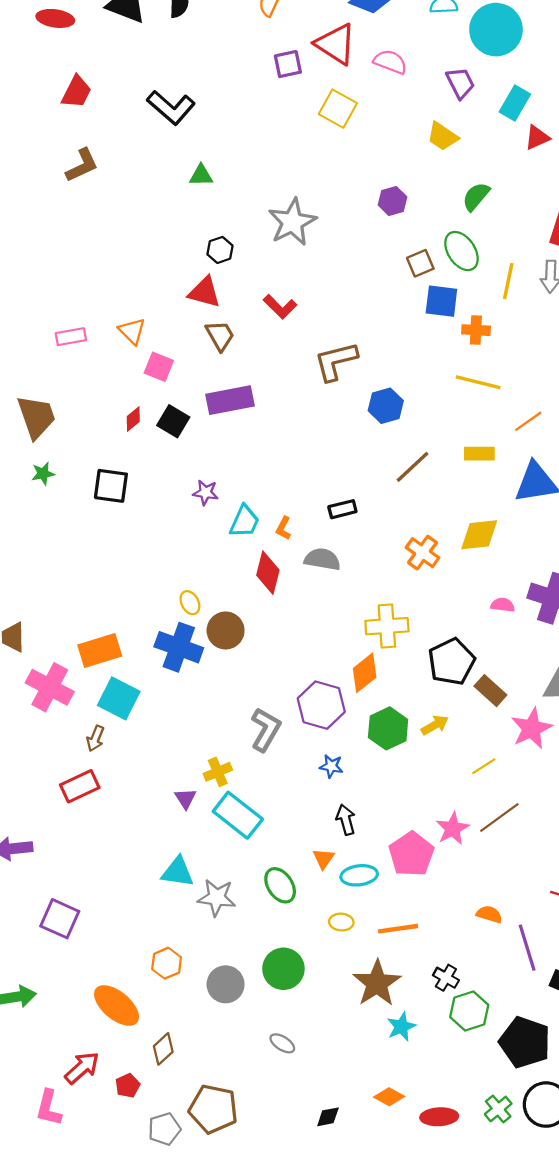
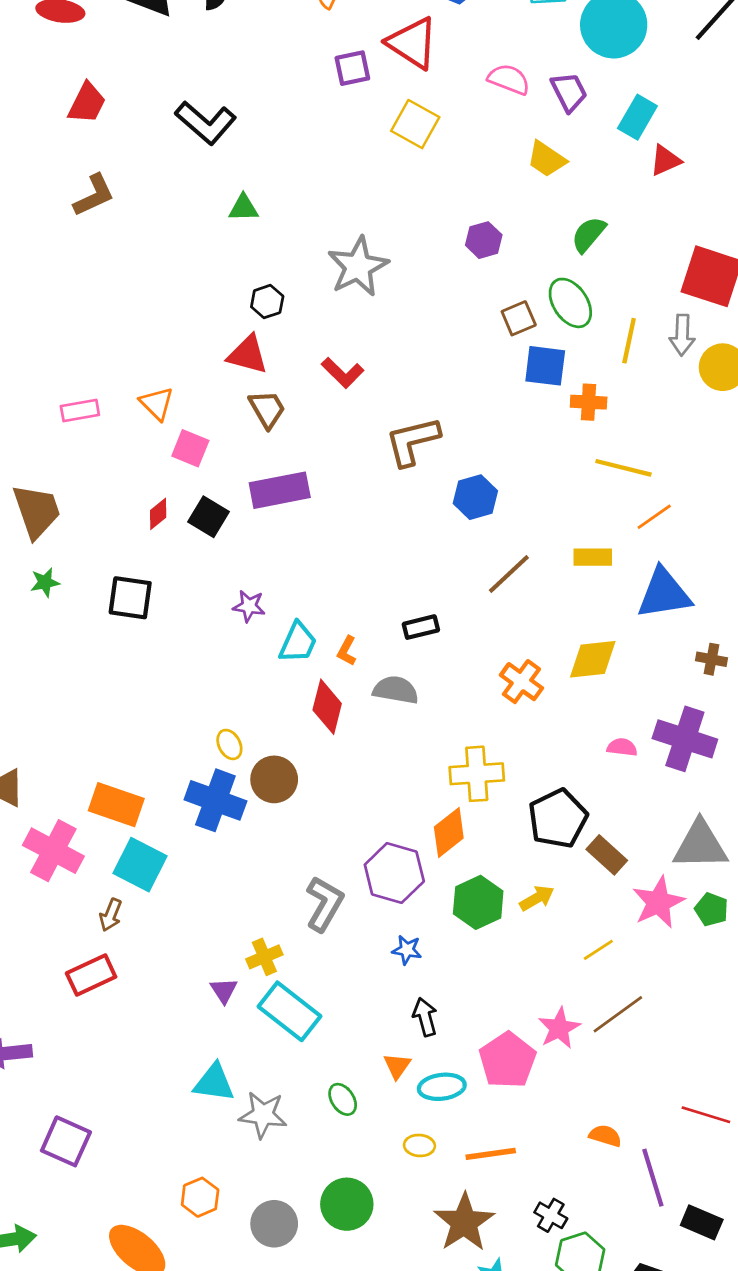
pink semicircle: (390, 62) -> (509, 79), moved
yellow line: (478, 382) -> (623, 468), moved
orange rectangle: (100, 651) -> (116, 805), turned 36
green ellipse: (280, 885) -> (343, 1099), size x0.7

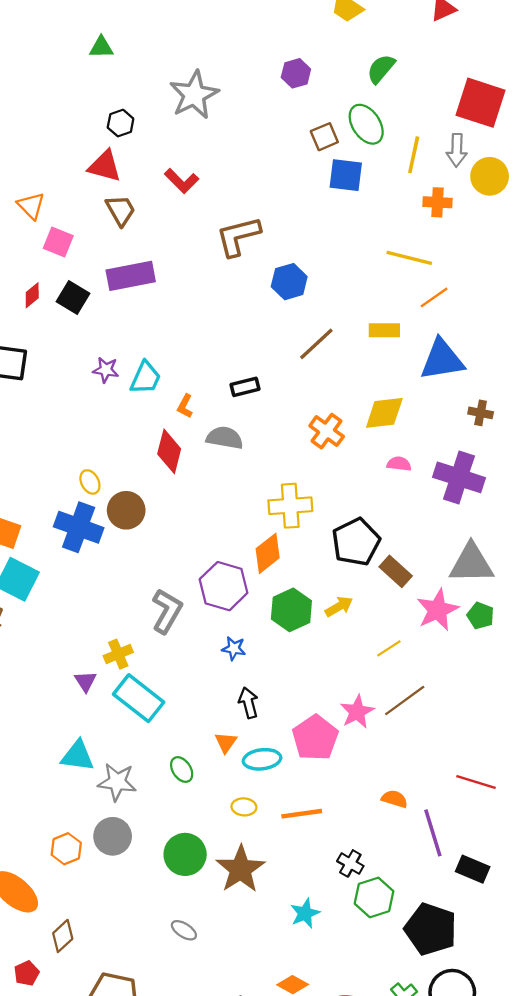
orange cross: (589, 402) -> (437, 202), moved
cyan trapezoid: (298, 642) -> (145, 378), moved
pink semicircle: (622, 747) -> (399, 464), moved
brown star: (464, 1222) -> (241, 869), moved
gray circle: (274, 1224) -> (113, 836), moved

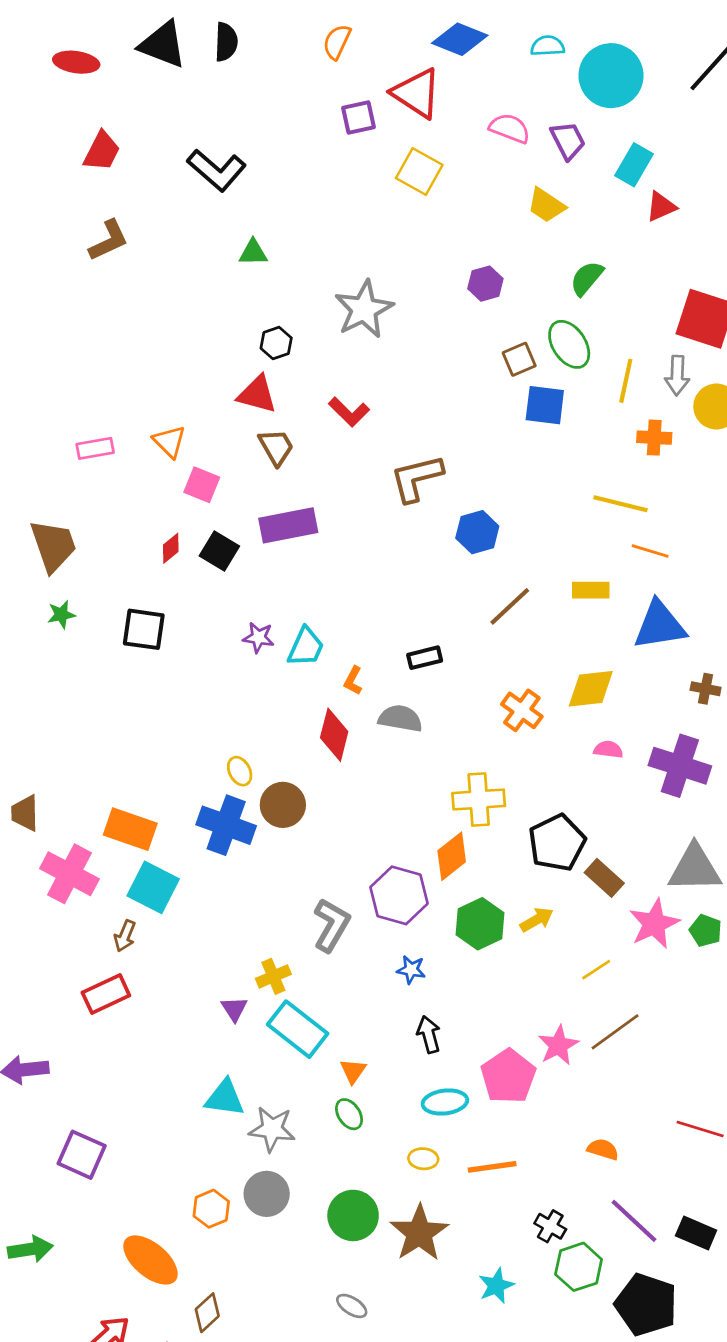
orange line: (434, 297) -> (650, 551), turned 52
orange triangle: (226, 742) -> (353, 1071), moved
purple line: (433, 833) -> (634, 1221), moved, turned -30

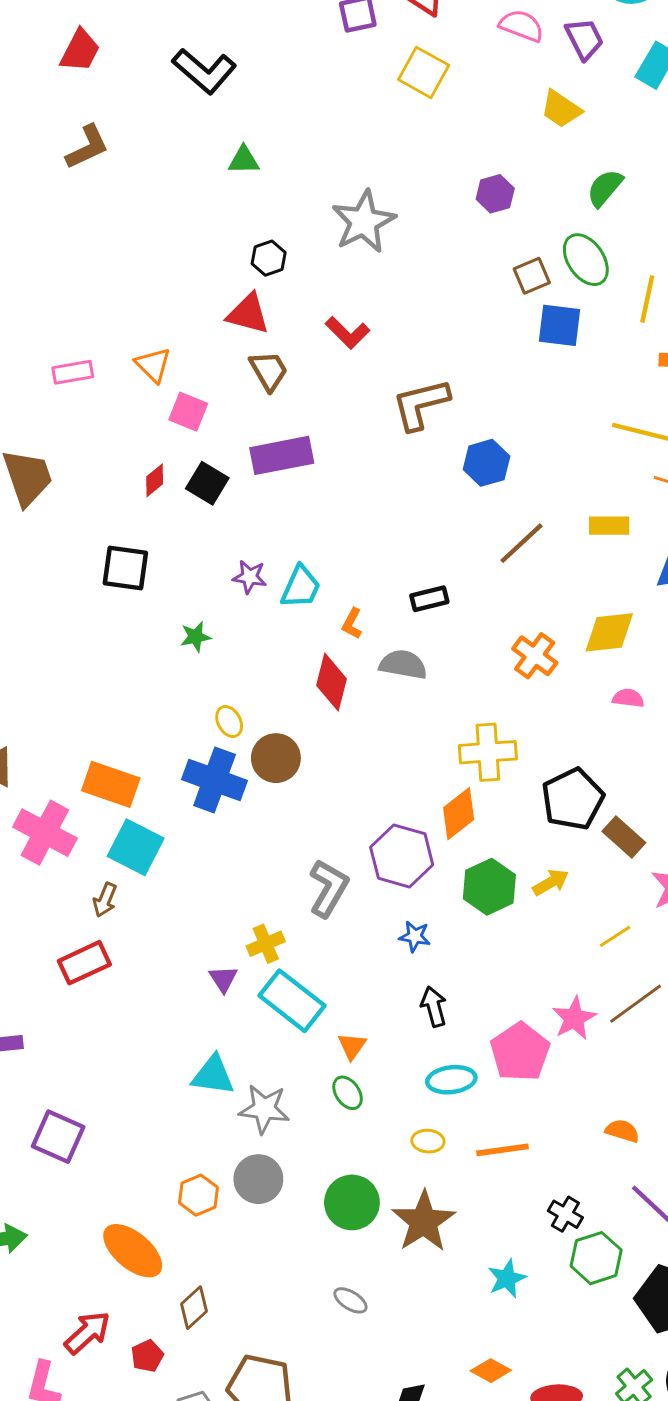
green star: (61, 614) -> (196, 637), moved

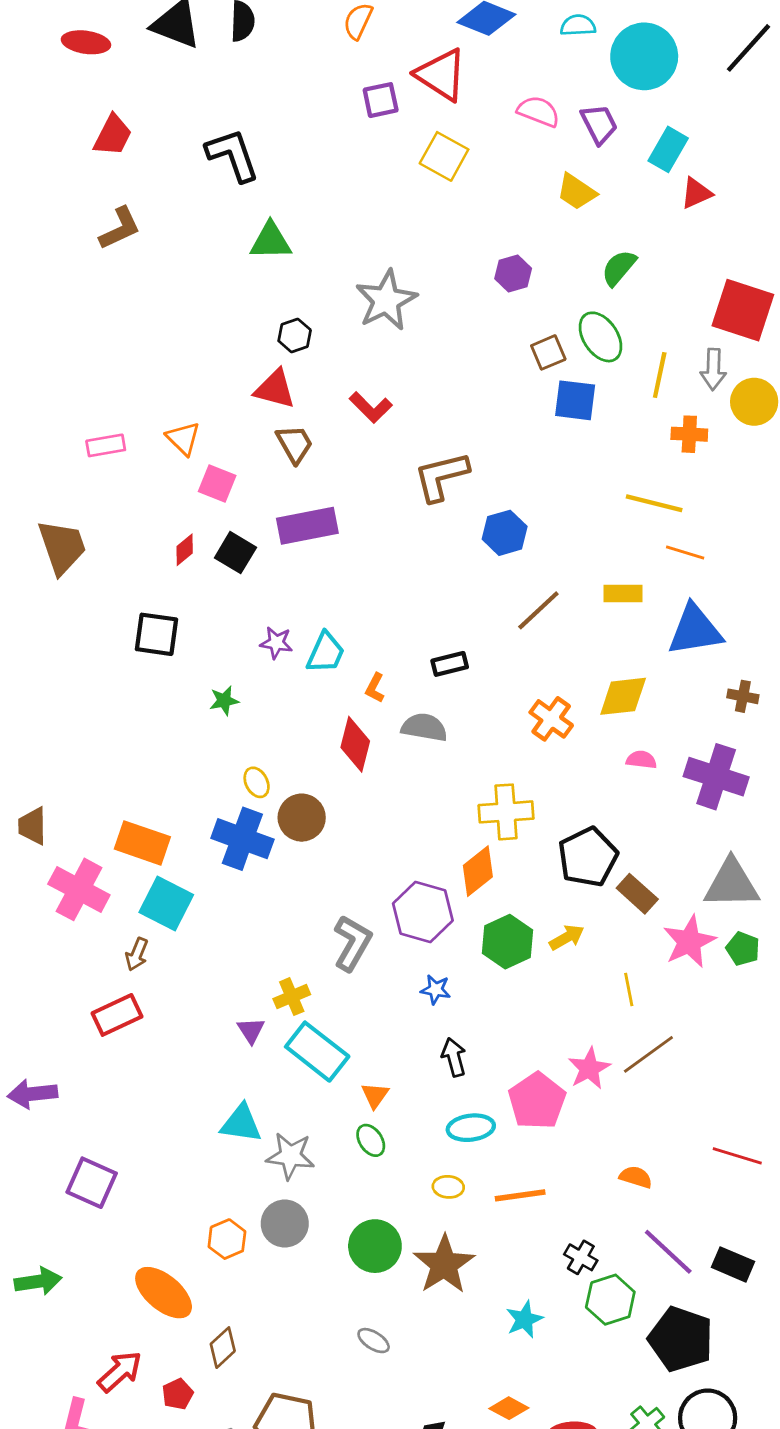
black L-shape: (204, 71) -> (233, 155), turned -150
green triangle: (244, 160) -> (271, 241), size x1.4
yellow line: (615, 936) -> (629, 990), turned -68

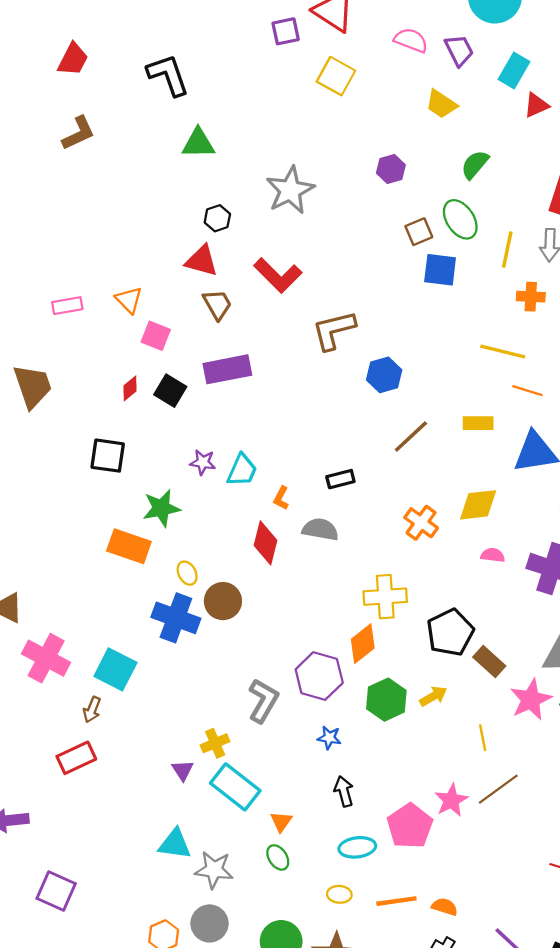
red L-shape: (371, 407) -> (278, 275), size x1.4
green star: (224, 701) -> (161, 508), size x1.6
orange rectangle: (142, 843) -> (129, 546), moved
orange semicircle: (636, 1177) -> (445, 907), moved

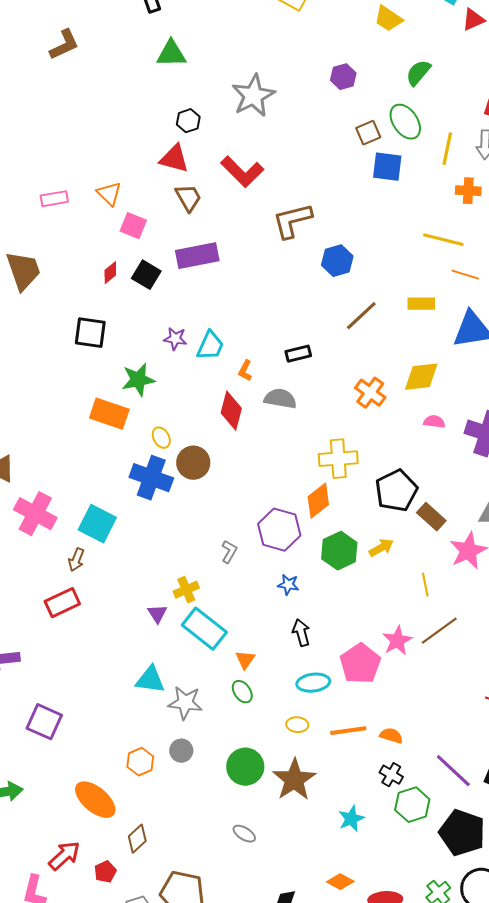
gray L-shape: (263, 701) -> (229, 552), size x0.6
gray circle: (210, 923) -> (181, 751), size x0.7

